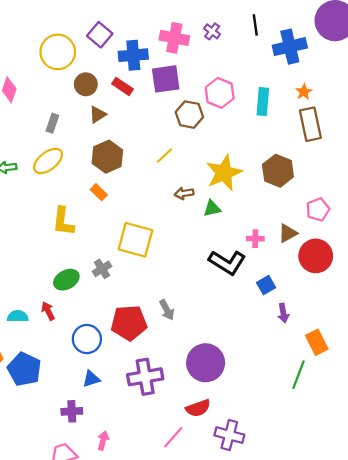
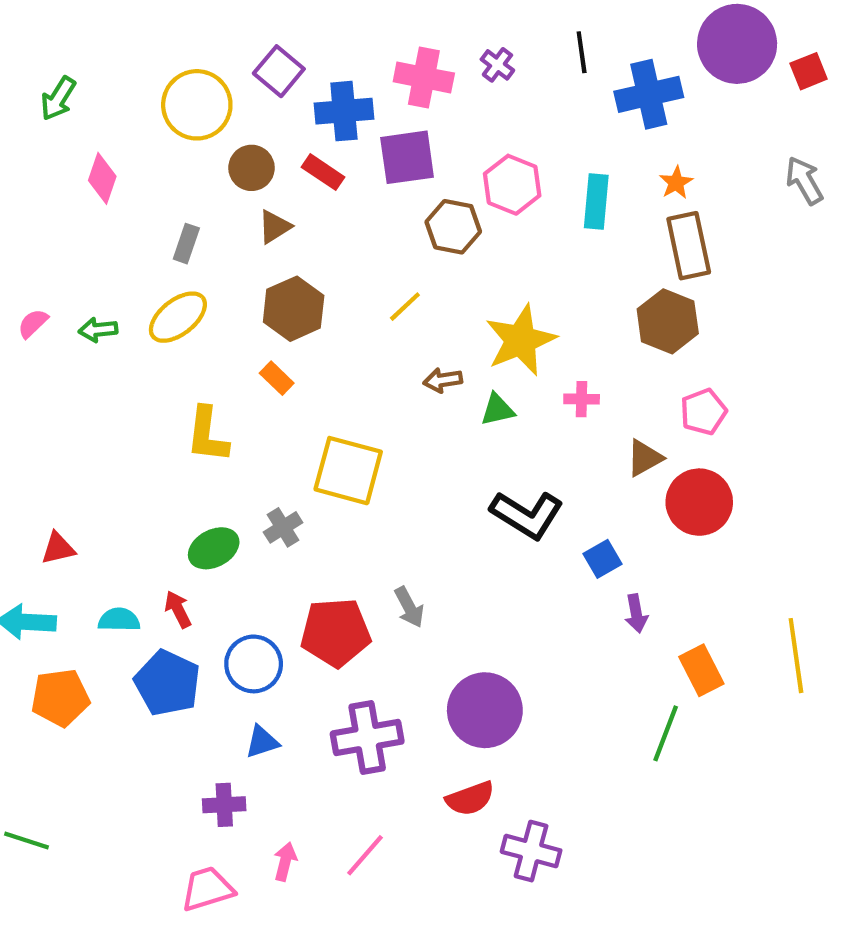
brown hexagon: (278, 171) -> (668, 321), moved
pink cross: (255, 239) -> (582, 399), moved
blue pentagon: (24, 369) -> (167, 683), moved
pink line: (173, 437) -> (365, 855), moved

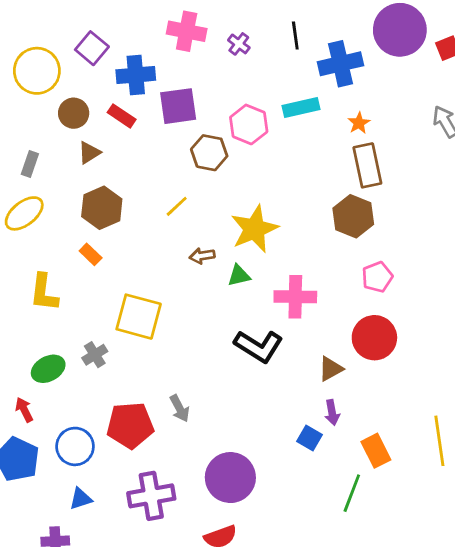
pink cross: (424, 77) -> (187, 31), moved
cyan rectangle: (596, 202) -> (301, 107), moved, turned 72
pink cross: (582, 399) -> (295, 297), moved, size x1.8
brown triangle: (645, 458) -> (331, 369), moved
blue square: (603, 559) -> (309, 438), moved, turned -30

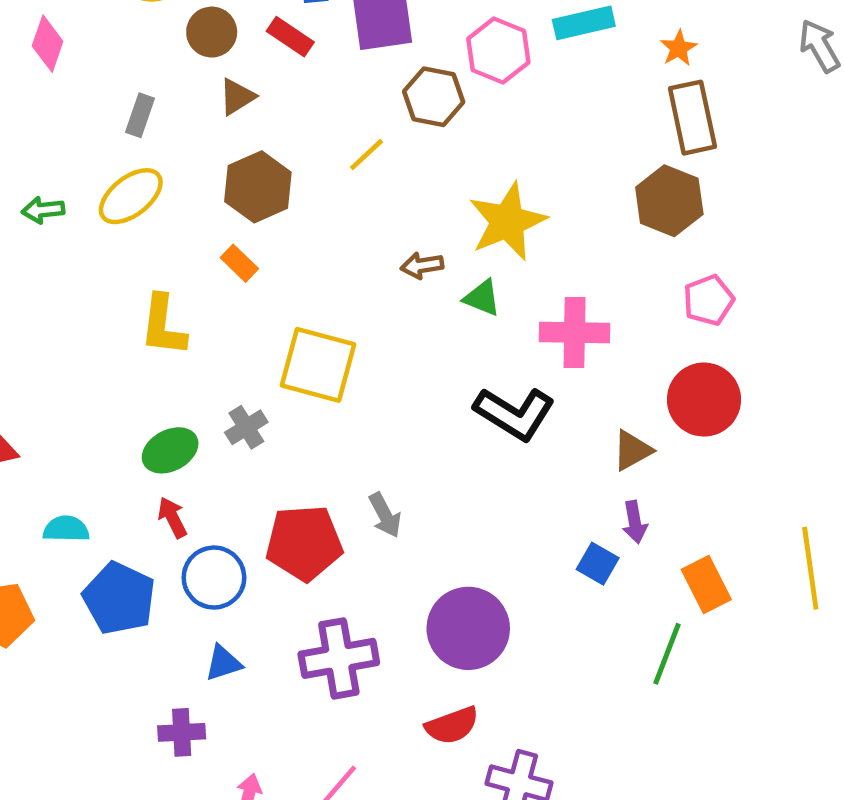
yellow line: (177, 206) -> (367, 155), moved
green triangle: (239, 276) -> (482, 298), turned 35
red arrow: (24, 410) -> (172, 517), moved

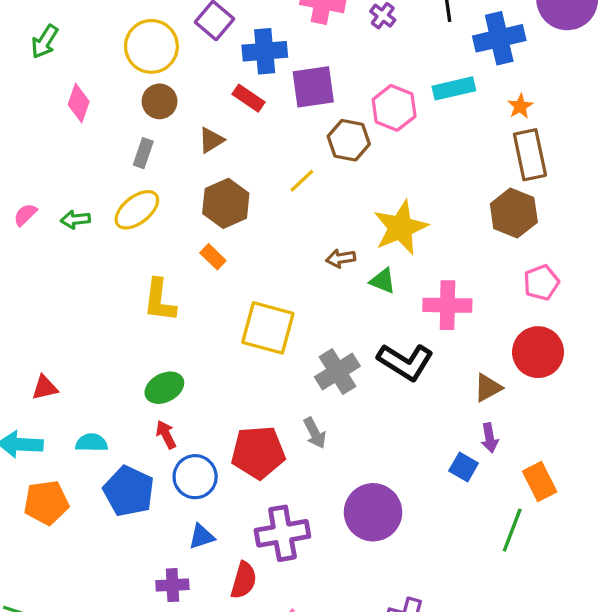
brown circle: (212, 32) -> (160, 101), moved
gray cross: (246, 427) -> (337, 372), moved, size x1.5
red semicircle: (452, 725) -> (244, 580), moved, turned -54

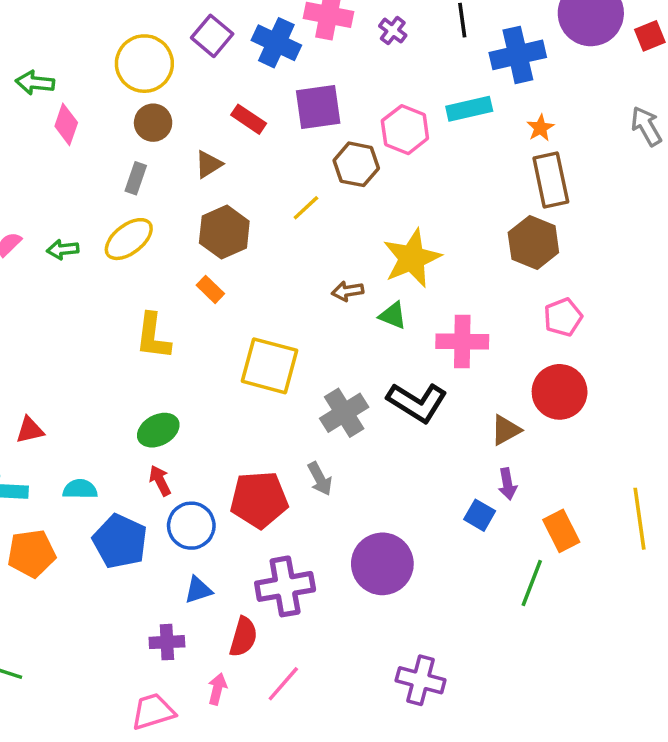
green arrow: (45, 42) -> (35, 83), moved, turned 64
blue cross: (265, 51) -> (276, 43), moved, turned 30

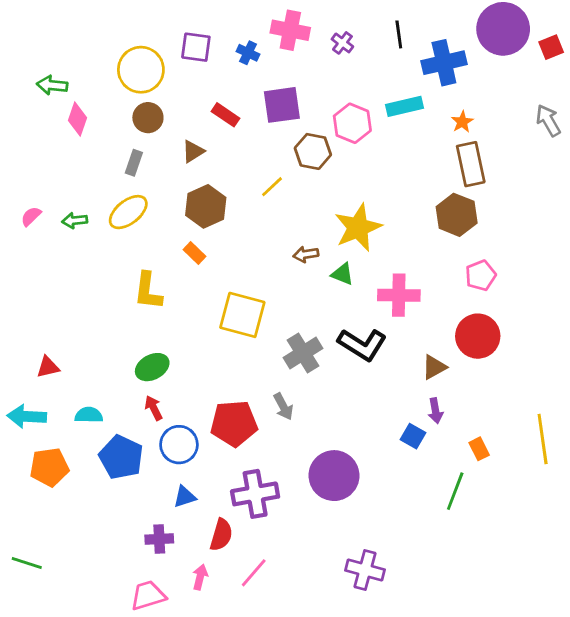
purple square: (212, 36) -> (196, 47), turned -32
blue cross: (276, 43) -> (248, 53), size x0.6
orange rectangle: (561, 531) -> (479, 449), size x0.7

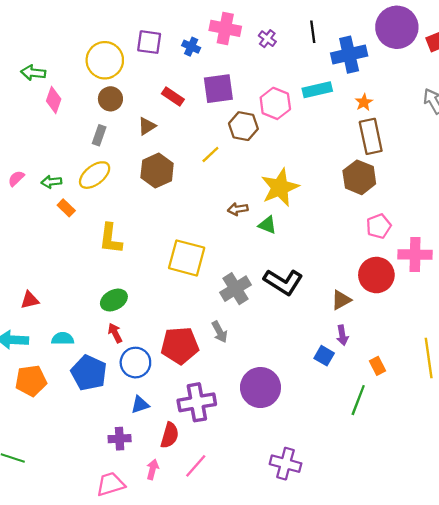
orange rectangle: (194, 253) -> (66, 208), moved
pink cross: (399, 295) -> (415, 255), moved

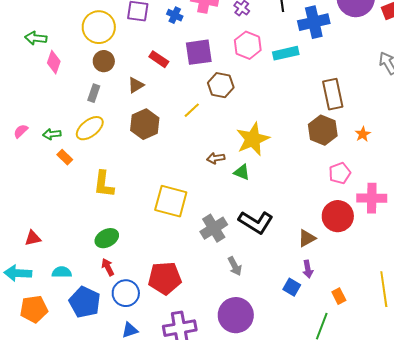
orange star: (364, 102) -> (363, 134), moved
pink hexagon: (275, 103) -> (248, 45), moved
gray arrow: (220, 332) -> (235, 266), moved

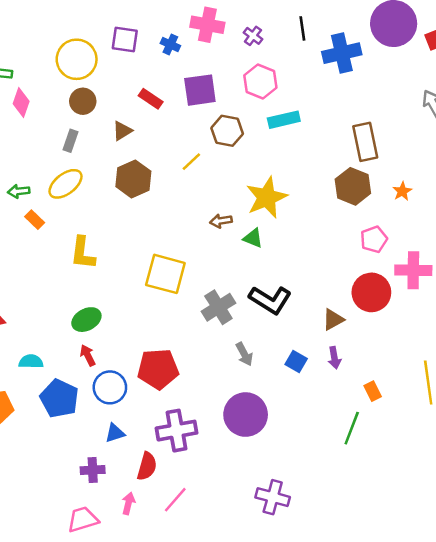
cyan rectangle: (286, 53) -> (284, 120), moved
blue square: (292, 287) -> (296, 361), moved

